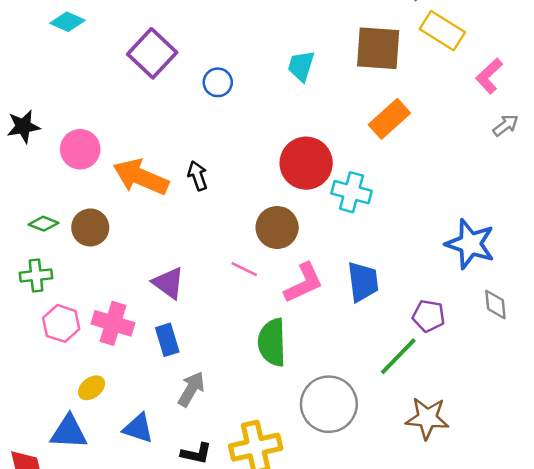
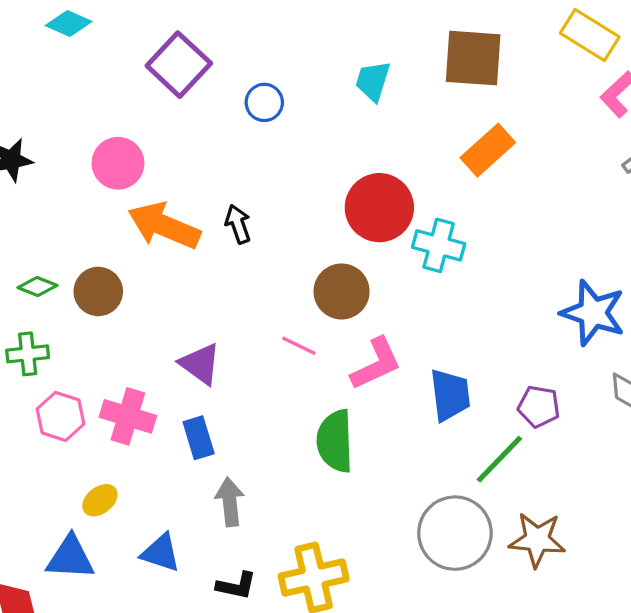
yellow rectangle: (442, 31) -> (590, 35), moved
pink circle: (80, 149) -> (118, 163), moved
blue trapezoid: (363, 282) -> (450, 395), moved
gray arrow: (191, 389) -> (230, 502), turned -36
gray circle: (329, 404) -> (455, 533), moved

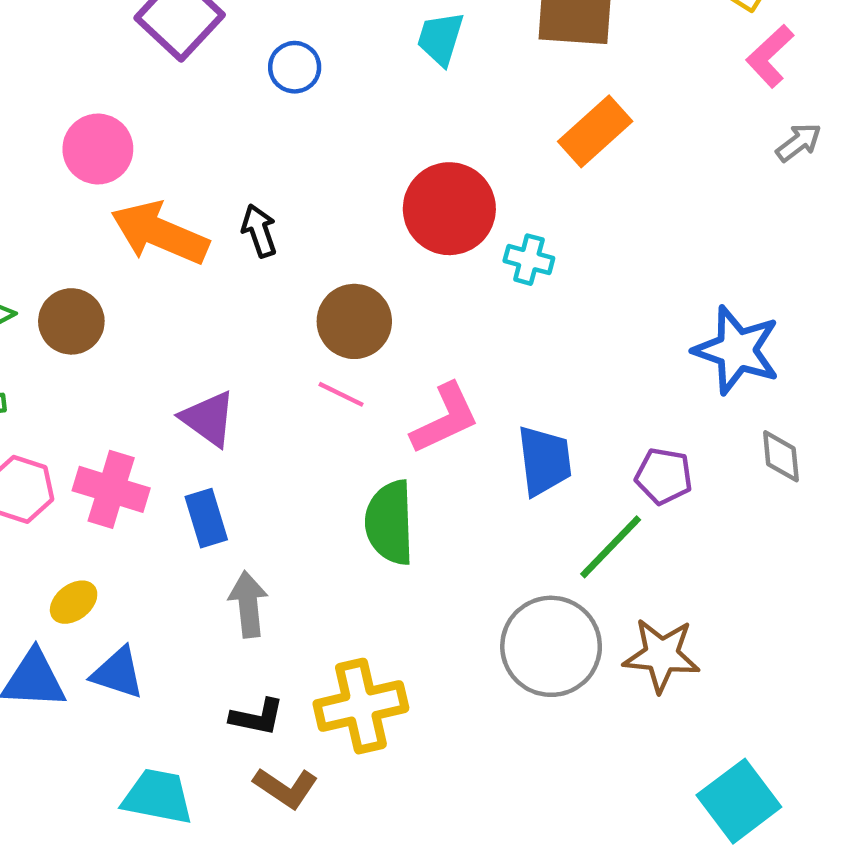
cyan cross: (439, 245) -> (529, 260), size x0.7
brown circle: (342, 291) -> (354, 321), moved
blue triangle: (161, 553) -> (118, 673), moved

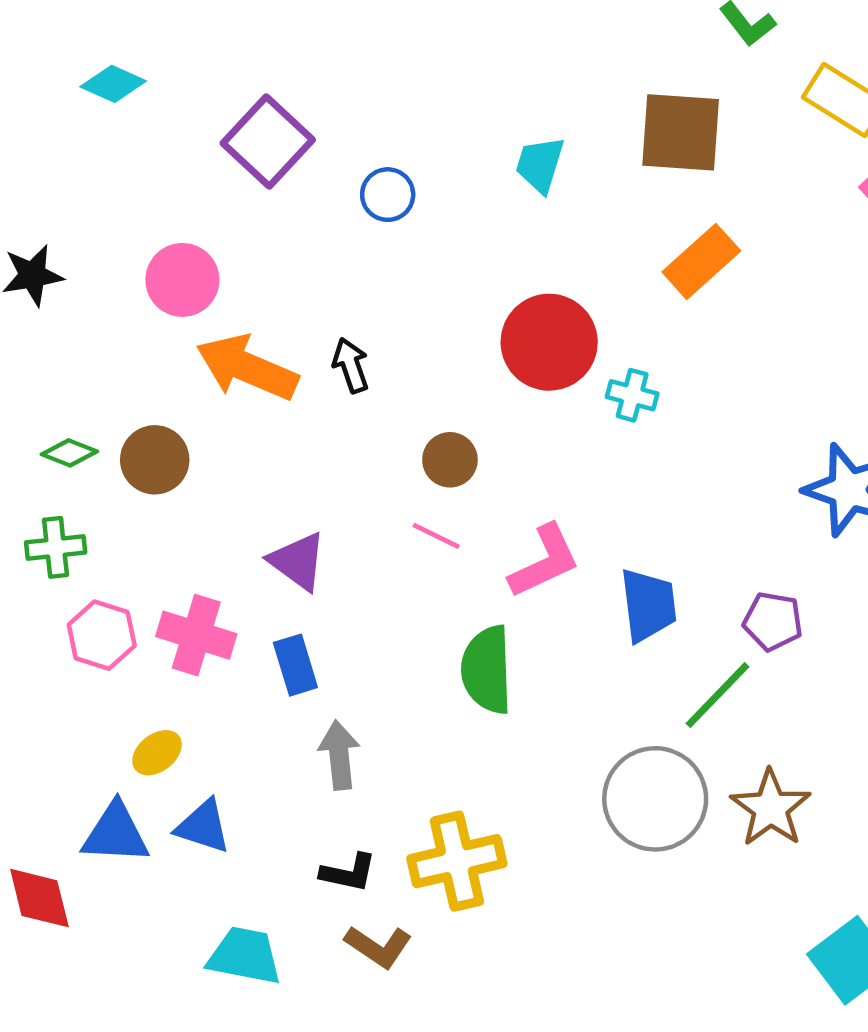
brown circle: (354, 321) -> (450, 460), size x0.7
brown star: (662, 655) -> (771, 808), turned 30

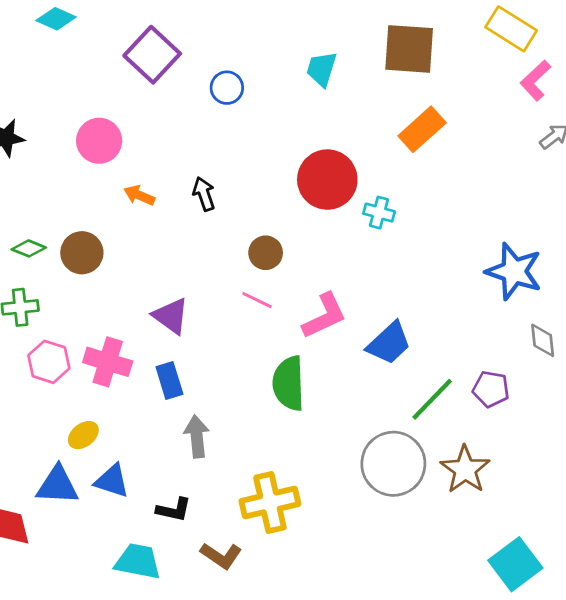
orange arrow: (247, 368) -> (139, 195), size x0.5
blue trapezoid: (648, 605) -> (389, 343), turned 54
purple pentagon: (773, 621) -> (491, 389), moved
black L-shape: (348, 873) -> (174, 510), moved

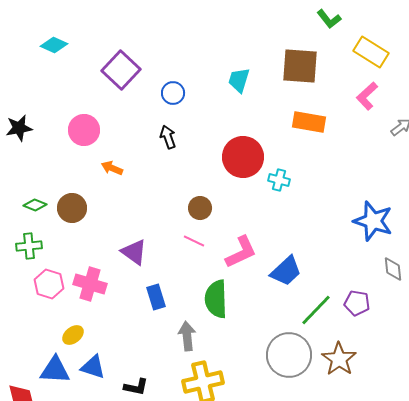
pink L-shape: (535, 80) -> (367, 96), moved
orange rectangle: (422, 129) -> (309, 122), turned 52
black arrow: (204, 194) -> (168, 137), moved
blue rectangle: (169, 380) -> (156, 297), moved
gray arrow: (197, 436) -> (187, 336), moved

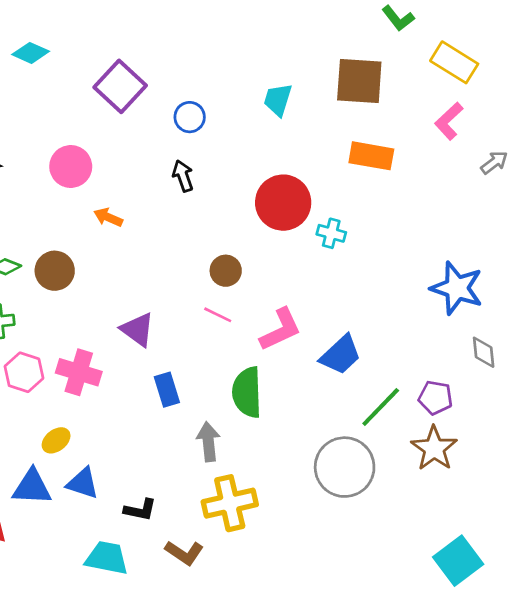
brown star: (339, 359) -> (434, 448), moved

